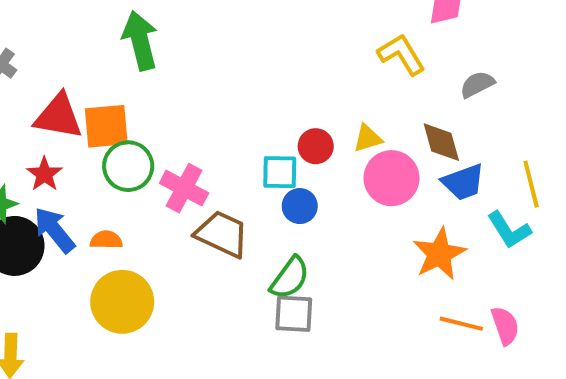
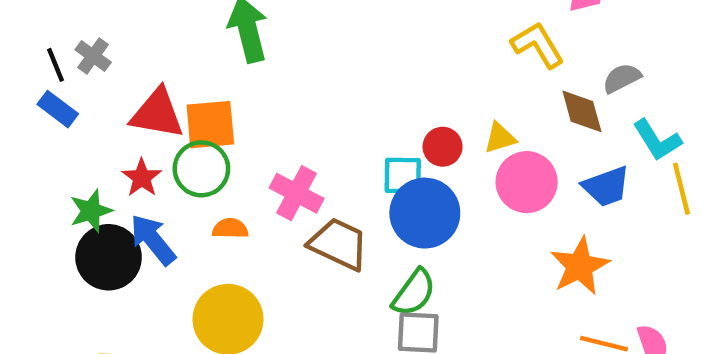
brown diamond: (441, 142) -> (582, 111), moved
green circle: (128, 166) -> (201, 169), moved
blue circle: (300, 206) -> (425, 213), size x1.8
cyan L-shape: (509, 230) -> (657, 140), moved
orange semicircle: (106, 240) -> (230, 229), moved

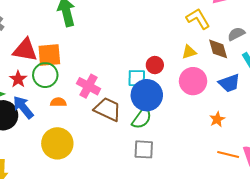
yellow triangle: (500, 138) -> (189, 52), moved
orange star: (580, 266) -> (217, 119), size x0.6
green semicircle: (414, 293) -> (142, 118), moved

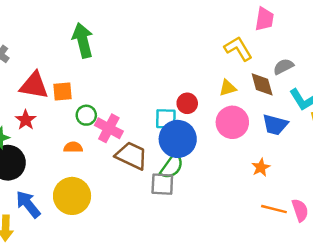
orange square: (49, 55) -> (63, 91), size x0.7
green circle: (45, 75) -> (86, 115), moved, size x0.7
blue trapezoid: (229, 83) -> (275, 125), turned 35
blue arrow: (23, 107) -> (28, 204), moved
gray square: (144, 149) -> (162, 184), moved

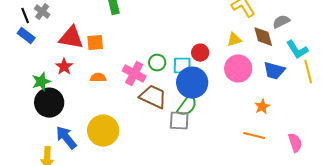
green circle: (86, 115) -> (157, 63), moved
orange semicircle: (73, 147) -> (98, 78), moved
orange line: (274, 209) -> (254, 136), moved

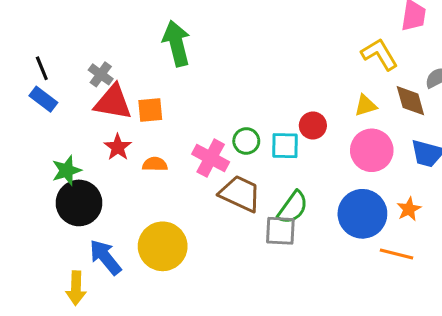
gray cross: (42, 12) -> (101, 74), moved
red star: (64, 67) -> (118, 147), moved
blue circle: (192, 83) -> (362, 214), moved

